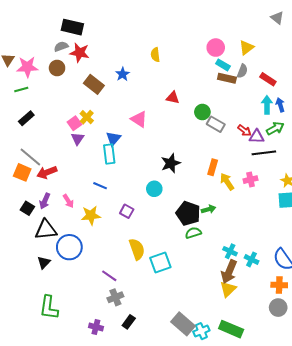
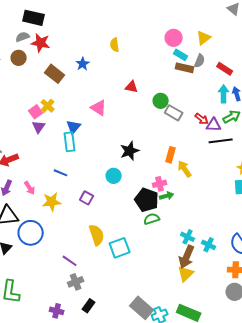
pink cross: (251, 180) -> (160, 184), moved

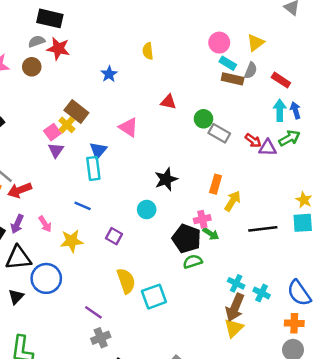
brown rectangle: (55, 74) -> (76, 112), moved
black line: (221, 141) -> (263, 229), moved
yellow arrow: (185, 169) -> (233, 201), turned 66
green arrow: (167, 196) -> (211, 234), turned 48

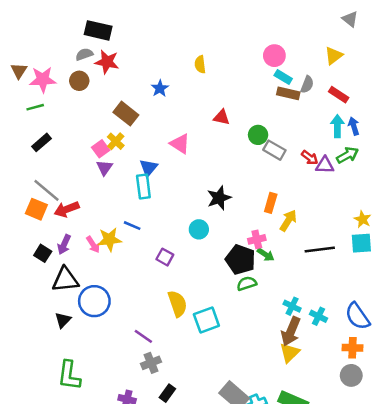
yellow triangle: (256, 43) -> (334, 56), moved
brown rectangle: (76, 112) -> (126, 114), moved
yellow star: (72, 241) -> (109, 239), moved

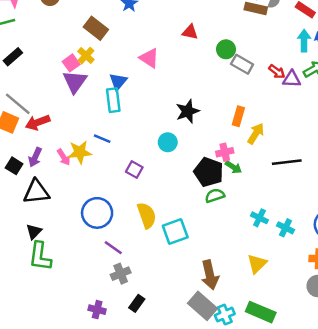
purple triangle: (104, 168) -> (75, 82), size x1.5
blue circle: (94, 301) -> (97, 213), moved
brown arrow: (291, 331) -> (210, 275), moved, turned -36
green L-shape: (69, 375) -> (40, 256), moved

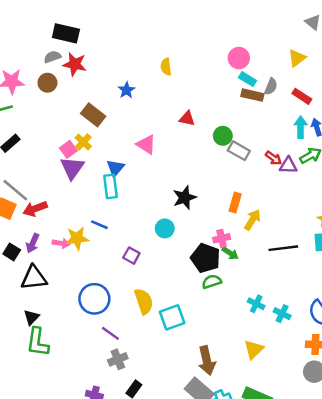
pink arrow: (64, 157) -> (61, 243), turned -49

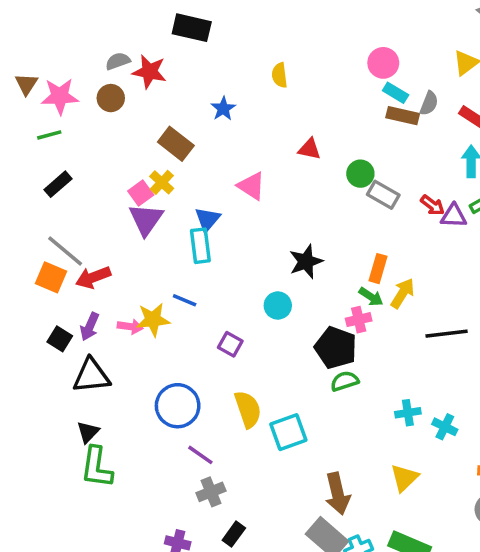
black rectangle: (66, 33) -> (192, 28), moved
green arrow: (230, 253) -> (371, 297), moved
cyan cross: (256, 304) -> (408, 413), turned -35

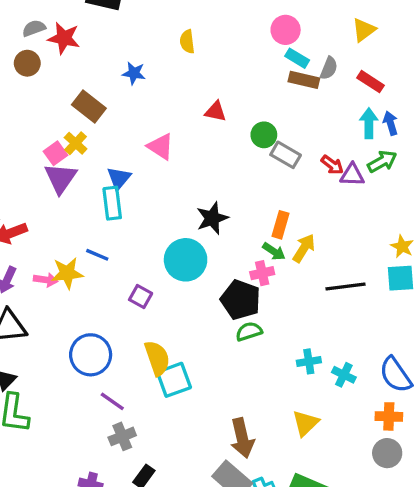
blue star: (223, 109) -> (134, 73), turned -30
cyan circle: (278, 306) -> (186, 260), size x1.6
cyan square: (288, 432) -> (174, 380), moved

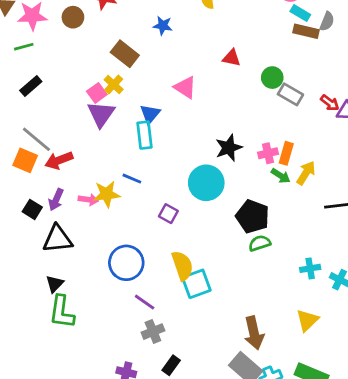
pink cross: (262, 273) -> (268, 153), moved

